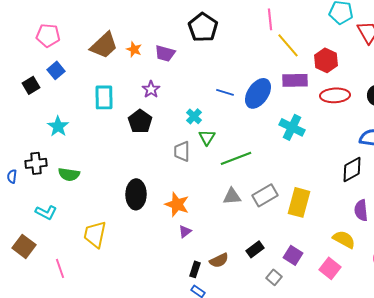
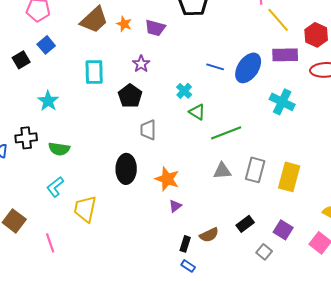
green triangle: (207, 137) -> (197, 112), turned -30
gray trapezoid: (182, 151) -> (148, 130), moved
gray rectangle: (265, 195) -> (255, 170), turned -45
cyan L-shape: (46, 212) -> (55, 187), moved, turned 115

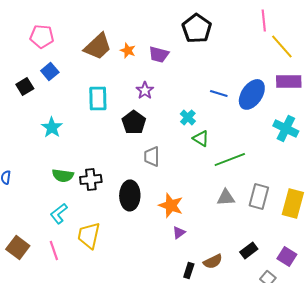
black cross: (26, 138) -> (91, 179), moved
pink line: (50, 243) -> (54, 250), moved

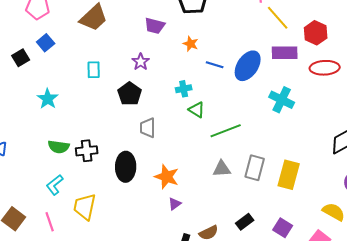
orange star: (128, 50) -> (191, 44), moved
cyan rectangle: (98, 98) -> (94, 70), size x0.7
cyan cross: (188, 117) -> (184, 89), turned 35

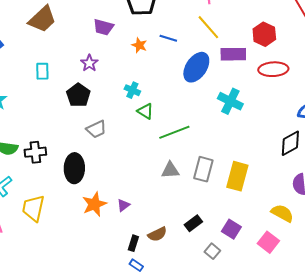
yellow line: (278, 18) -> (208, 27), moved
blue line: (215, 65) -> (168, 38), moved
cyan cross: (184, 89) -> (132, 90), turned 35
gray trapezoid: (148, 128) -> (96, 129), turned -115
orange star: (167, 177) -> (94, 204), moved, turned 30

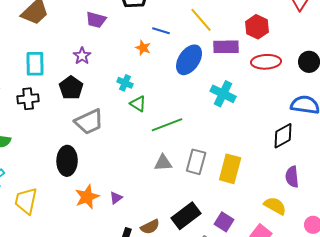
orange star: (139, 45) -> (143, 48), moved
cyan rectangle: (42, 71) -> (35, 64), size x1.4
gray trapezoid: (96, 129) -> (89, 122), size x1.4
black cross: (35, 152) -> (28, 99), moved
black rectangle: (193, 223) -> (186, 216), size x1.6

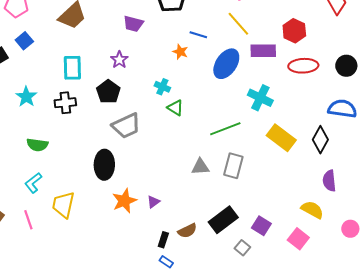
green line: (167, 125) -> (225, 129), moved
black diamond: (283, 136) -> (320, 140), turned -32
yellow rectangle: (230, 169) -> (281, 138), moved, turned -68

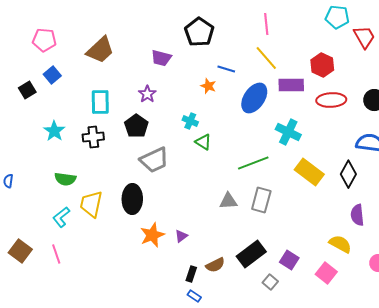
yellow trapezoid: (63, 205) -> (91, 204), moved

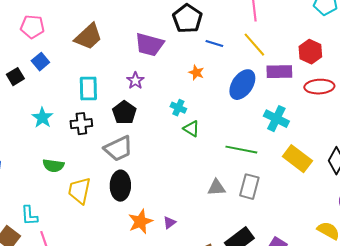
purple trapezoid: (161, 58) -> (149, 45), size x1.4
blue line: (226, 69) -> (214, 44), moved
gray trapezoid: (154, 160) -> (118, 149), moved
green line: (253, 163) -> (241, 150), turned 32
cyan L-shape: (61, 217) -> (29, 216), moved, turned -55

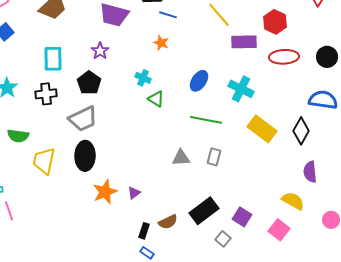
blue line: (214, 44) -> (168, 15), moved
blue ellipse: (242, 85) -> (199, 81), moved, size x0.7
gray rectangle: (249, 187) -> (214, 157), size x0.7

